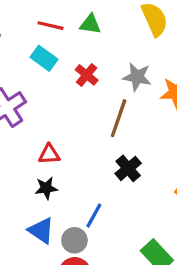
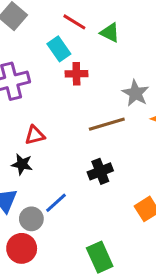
red cross: (87, 75) -> (76, 74), moved, turned 30
brown line: (119, 118) -> (107, 124), turned 36
red triangle: (49, 154) -> (35, 135), turned -30

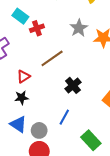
gray star: (135, 93) -> (79, 28), turned 30
brown line: (107, 124) -> (52, 58), moved
blue line: (56, 203) -> (64, 117), moved

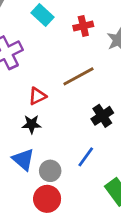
red cross: (37, 28) -> (83, 26), moved

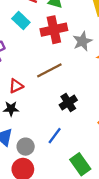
red cross: (83, 26) -> (54, 30), size x1.6

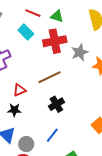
black cross: (68, 103) -> (56, 104), moved

